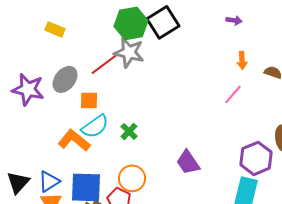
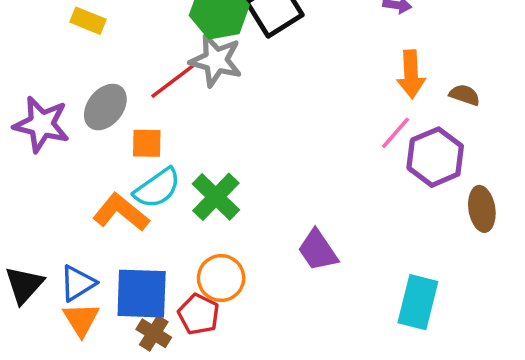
orange arrow: (242, 60) -> (411, 74), size x1.5
green cross: (129, 131) -> (216, 197), size x1.6
purple hexagon: (256, 158) -> (435, 157), moved

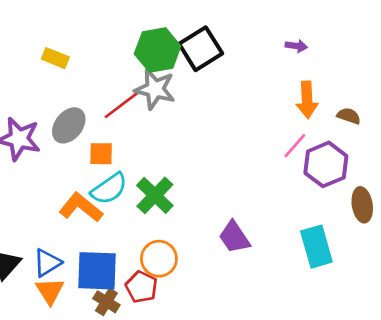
cyan rectangle: (418, 302) -> (316, 247), moved, turned -30

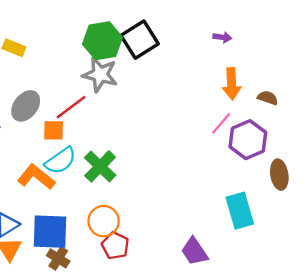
red line: (121, 105) -> (71, 107), moved
purple trapezoid: (234, 237) -> (194, 251), moved
red pentagon: (141, 287) -> (115, 246), moved

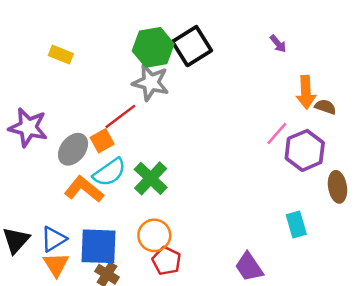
purple arrow: (222, 37) -> (278, 44), turned 42
orange arrow: (232, 84) -> (306, 92), moved
gray ellipse: (26, 106) -> (73, 149), moved
orange square: (54, 130) -> (102, 141), turned -30
cyan rectangle: (240, 211) -> (296, 224), size x0.7

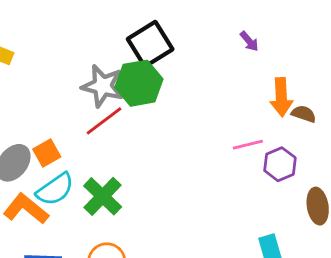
green hexagon: (153, 47) -> (139, 83), moved
red line: (120, 116) -> (104, 121), moved
pink line: (277, 133) -> (248, 145), turned 35
purple hexagon: (305, 150) -> (280, 164), size x0.7

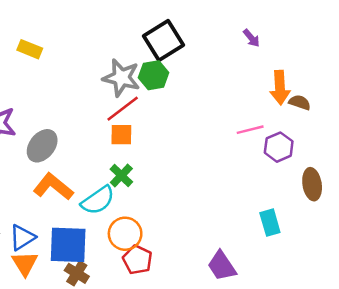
green hexagon: (139, 83) -> (154, 75), size x0.7
orange square: (47, 153) -> (121, 135), moved, turned 30
cyan semicircle: (55, 189) -> (98, 200), moved
green cross: (103, 196) -> (121, 176), size x0.7

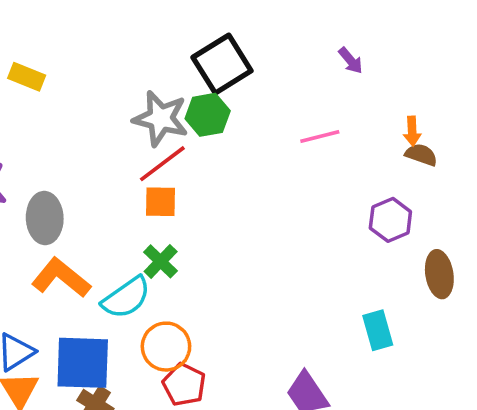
orange arrow: (280, 88) -> (412, 131), moved, size x0.6
pink line: (250, 130) -> (320, 137), moved
gray ellipse: (42, 146) -> (45, 218), turned -40

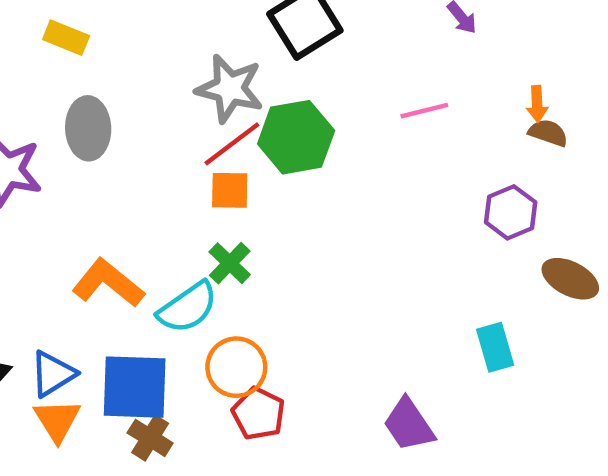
green hexagon: (208, 115) -> (296, 137), moved, size x1.4
gray ellipse: (45, 218) -> (88, 128), moved
brown ellipse: (439, 274) -> (570, 279), turned -54

